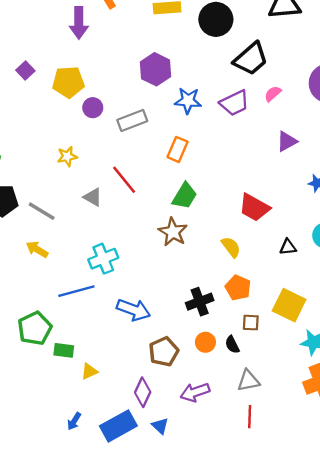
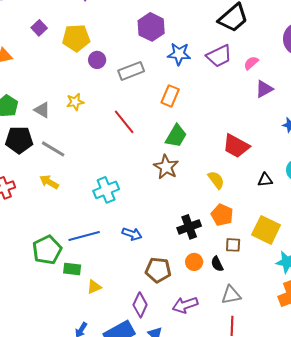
pink semicircle: (273, 94) -> (251, 63), moved
gray triangle: (93, 197) -> (42, 110), moved
blue line: (76, 291) -> (84, 236), moved
blue arrow: (133, 310) -> (132, 234), size x0.7
brown pentagon: (164, 352) -> (158, 270), turned 30

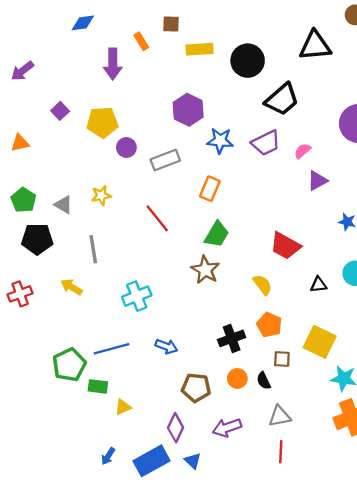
gray line: (53, 149) -> (93, 249), moved, turned 50

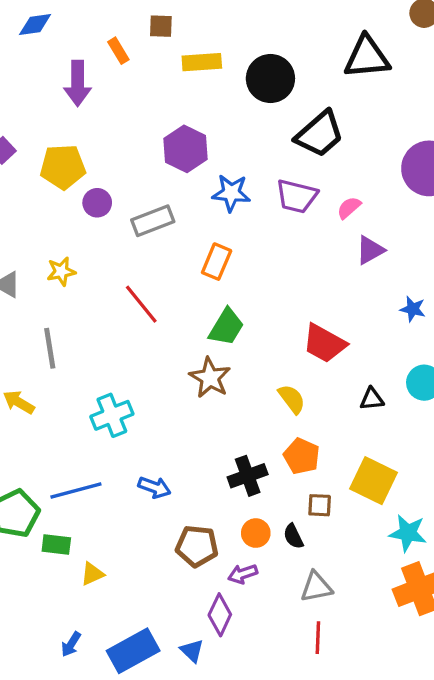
purple trapezoid: (266, 143) -> (297, 196), turned 40
purple diamond: (176, 428) -> (220, 615), moved
purple arrow: (227, 428) -> (243, 574), moved, size x0.7

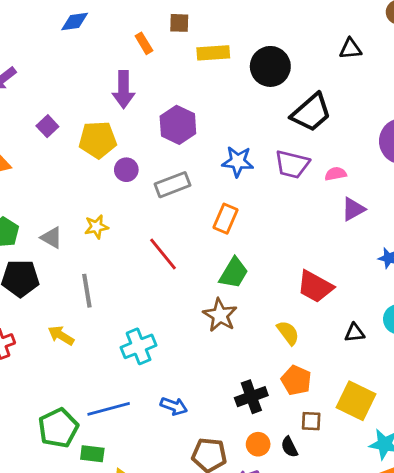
black triangle: (367, 57) -> (351, 49), size x0.6
purple arrow: (78, 83) -> (124, 90), moved
purple hexagon: (185, 149) -> (178, 125), moved
pink semicircle: (349, 208) -> (336, 174), turned 30

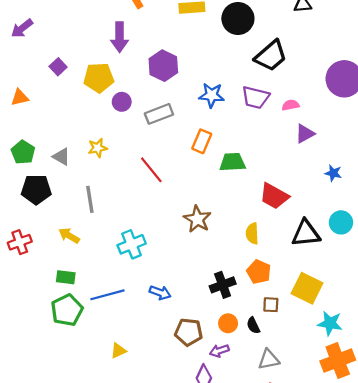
green trapezoid: (234, 273) -> (232, 162), moved, turned -124
yellow semicircle: (288, 333) -> (252, 233), turned -145
black triangle: (355, 333) -> (306, 233), size x1.8
green rectangle: (92, 454) -> (66, 277), moved

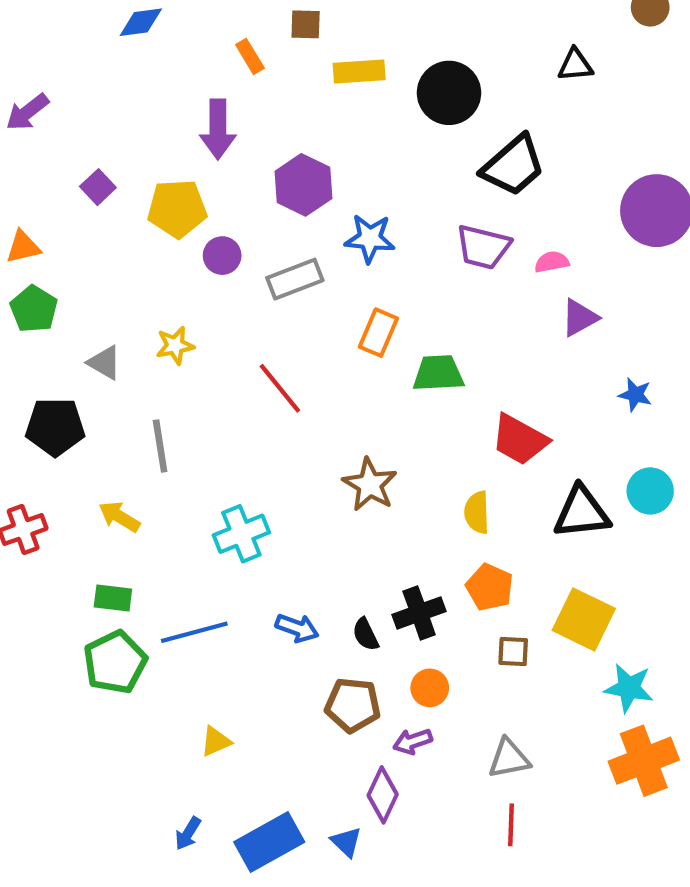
blue star: (212, 95) -> (370, 238), moved
green pentagon: (23, 152) -> (34, 309), moved
black semicircle: (253, 325) -> (366, 634), moved

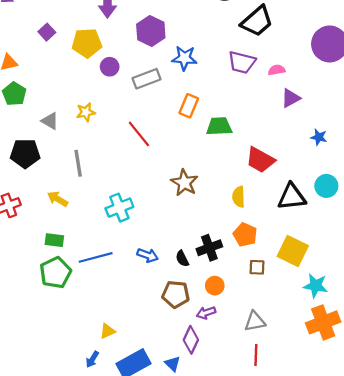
yellow triangle: (216, 741) -> (107, 331), moved

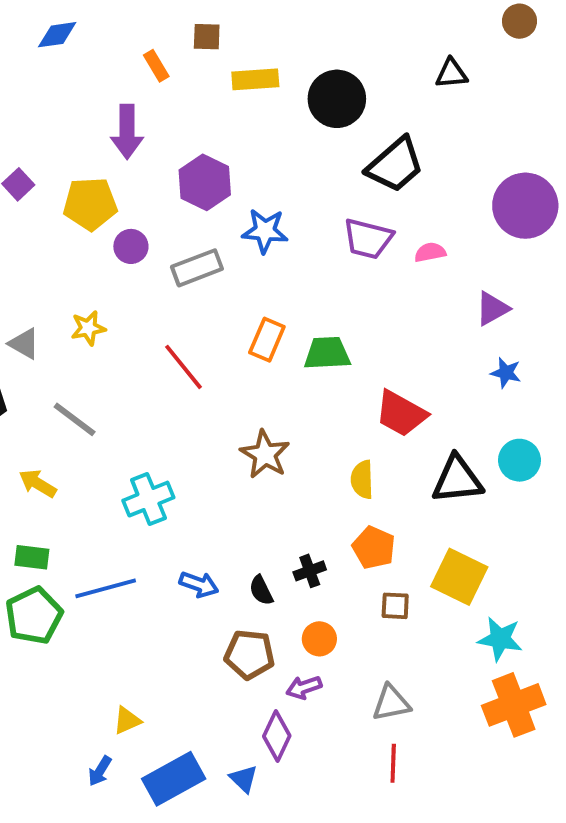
purple triangle: (291, 98) -> (492, 309), moved
orange rectangle: (189, 106) -> (267, 340), moved
gray line: (78, 163) -> (75, 419), turned -44
black cross: (209, 248) -> (310, 571), size x0.7

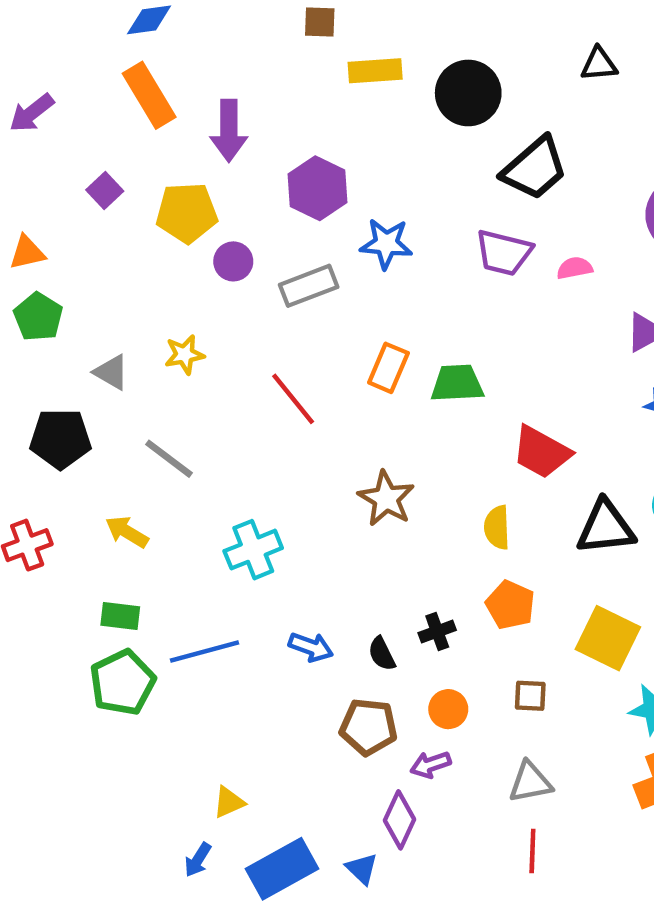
orange rectangle: (156, 66) -> (149, 95), moved, size x1.8
brown square: (395, 606) -> (530, 696), moved

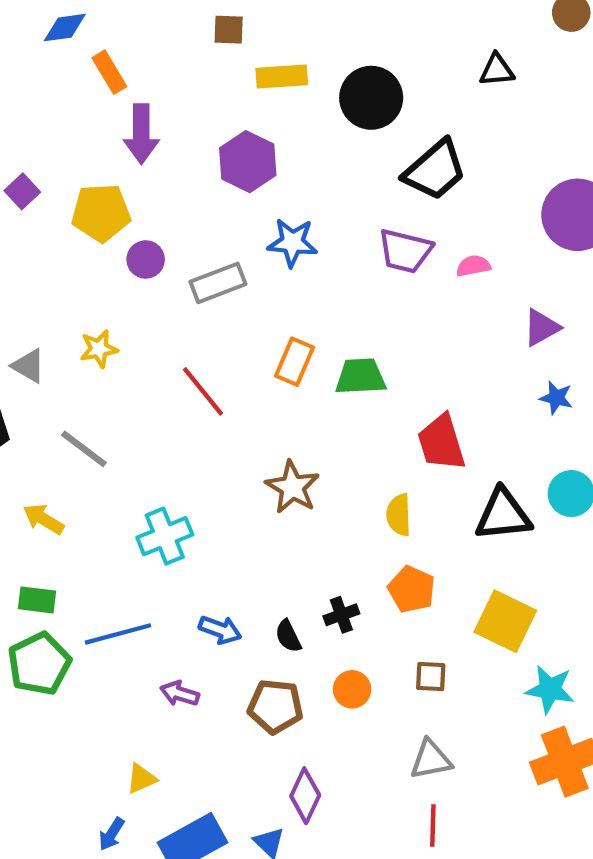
orange rectangle: (149, 95) -> (109, 72), moved, size x0.7
purple hexagon: (317, 188) -> (248, 162), moved
red trapezoid: (541, 452) -> (441, 442), turned 44
purple arrow: (431, 765) -> (180, 694), moved, turned 36

